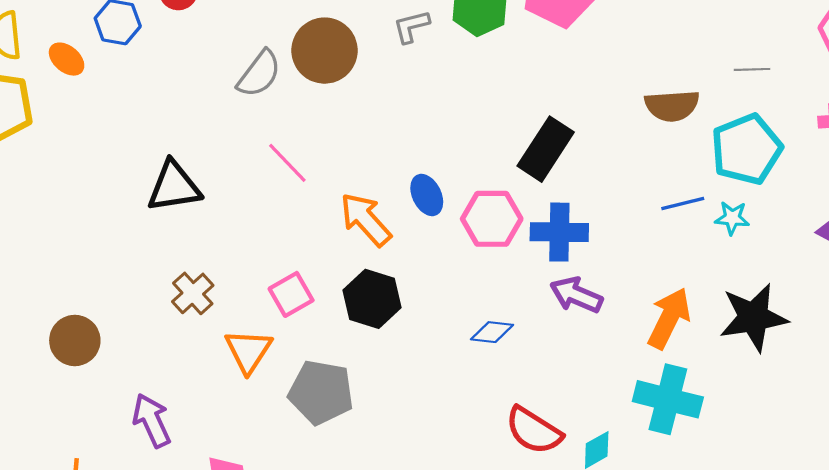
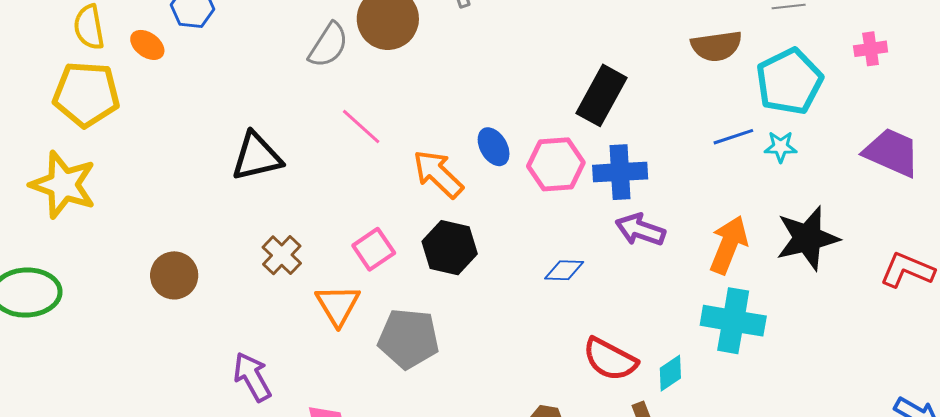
brown circle: (75, 340) -> (174, 275), moved

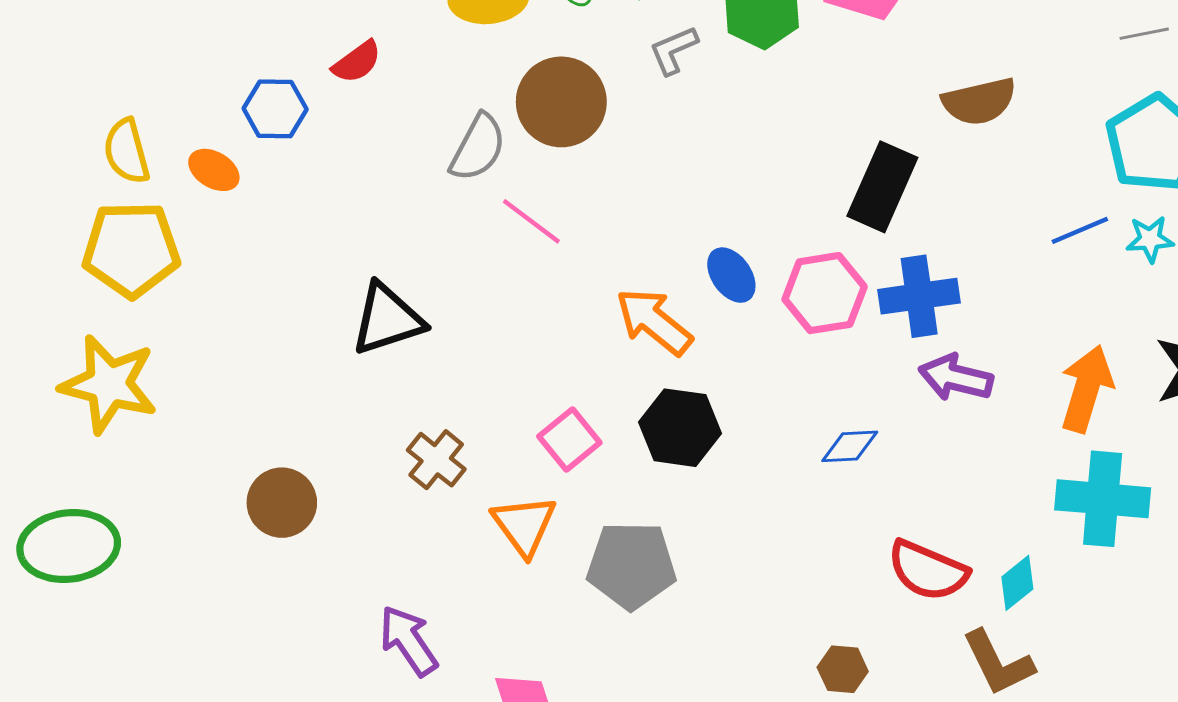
brown semicircle: (716, 46) -> (979, 101), moved
pink line: (361, 126) -> (531, 221), moved

